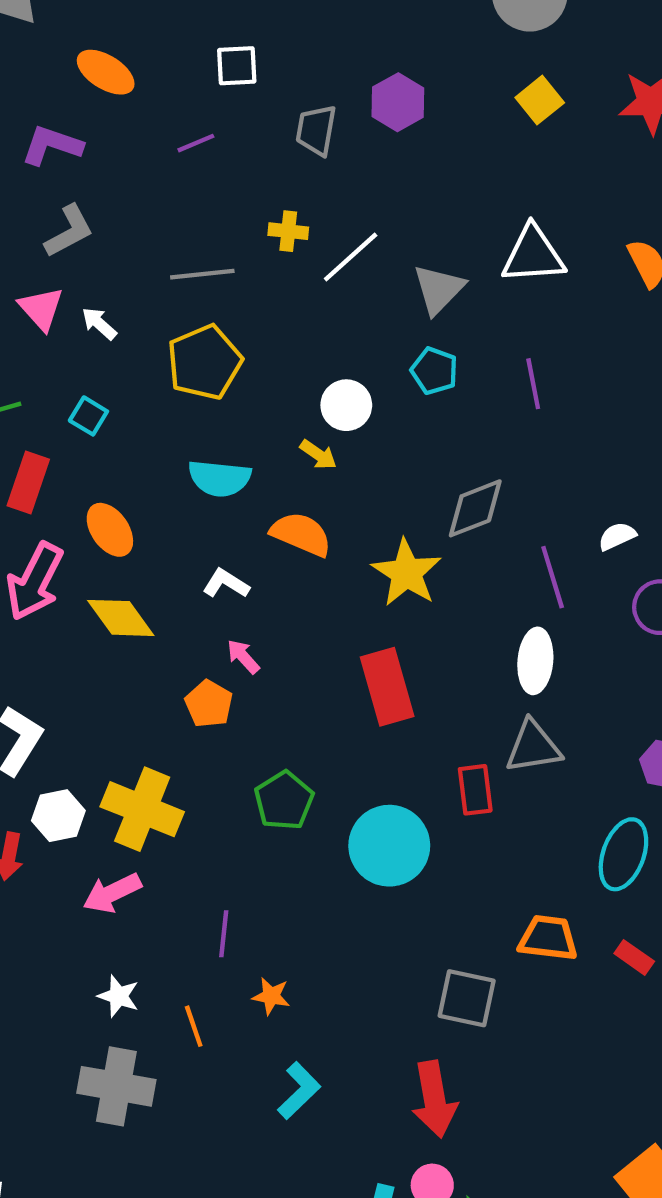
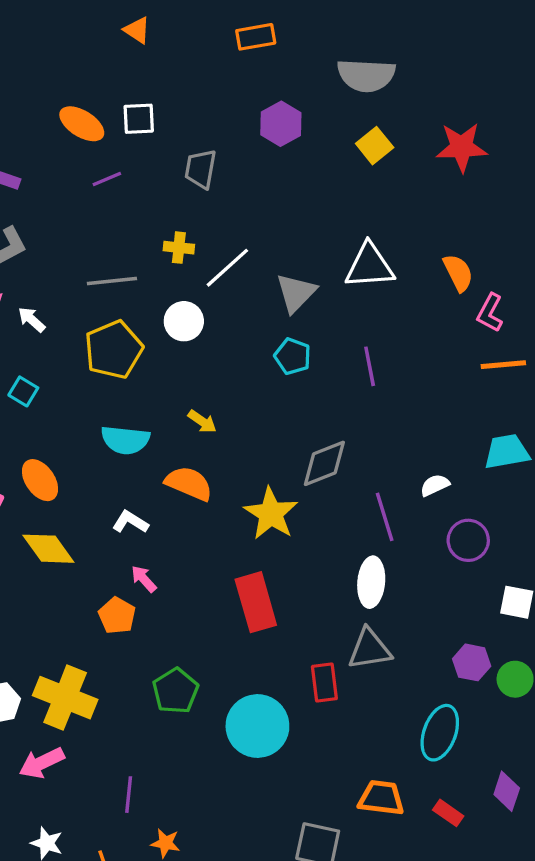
orange ellipse: (106, 72) -> (82, 124), moved
purple hexagon: (398, 102) -> (281, 124), moved
white circle: (346, 405) -> (184, 321), moved

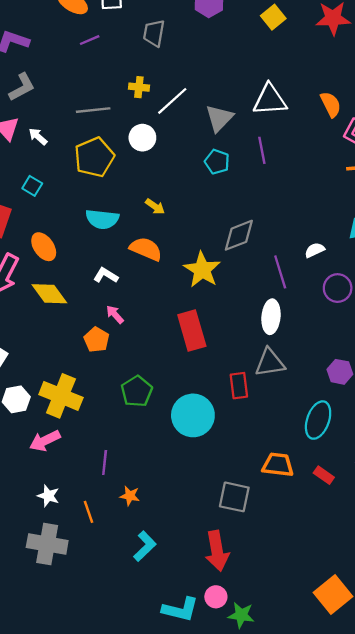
purple line: (370, 366) -> (262, 150), moved

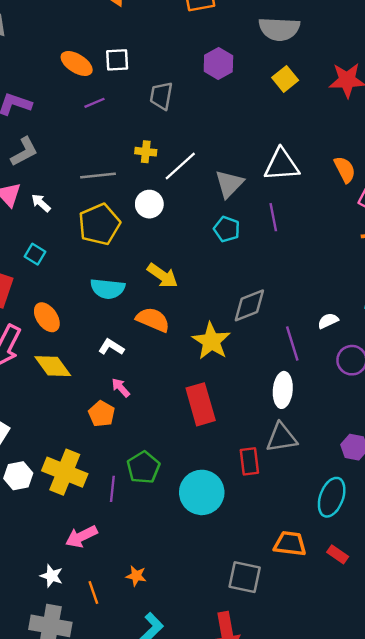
yellow arrow: (155, 207) -> (162, 276), size x1.5
pink arrow: (45, 441) -> (81, 537), moved
purple line: (105, 462) -> (112, 489), moved

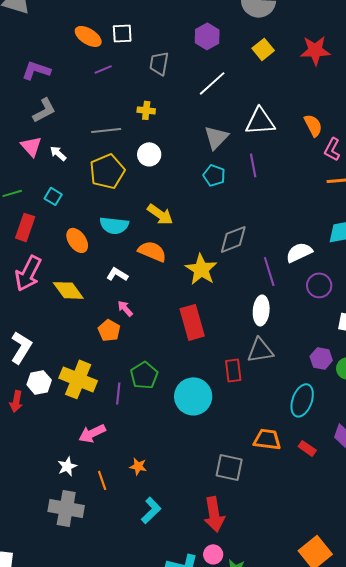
white line: (180, 166) -> (212, 83), moved
orange ellipse: (47, 317) -> (77, 240), moved
white semicircle: (328, 321) -> (299, 252), size x1.5
white star: (52, 576) -> (67, 466), turned 30

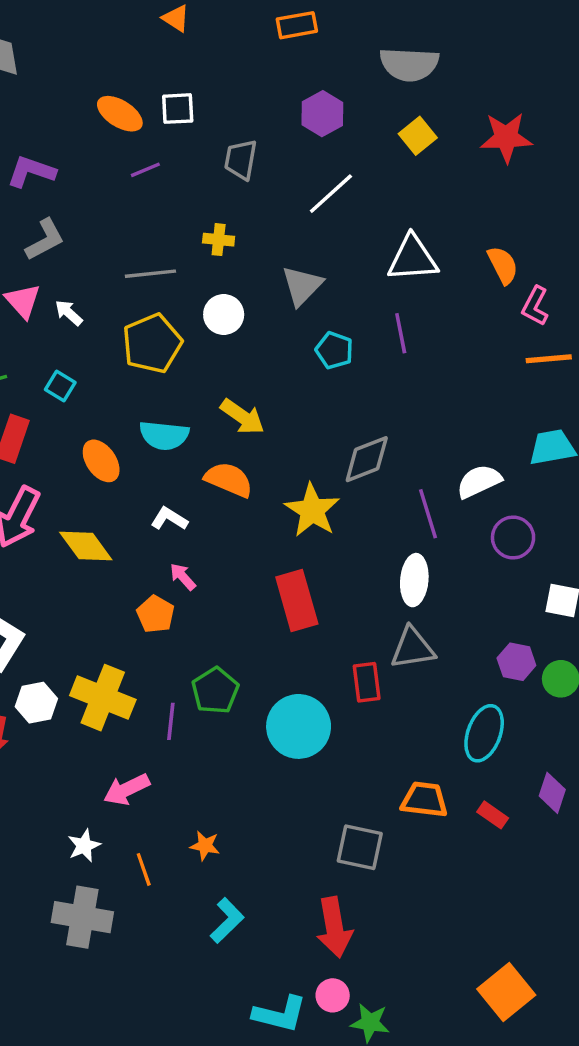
gray triangle: (216, 137) -> (302, 286), moved

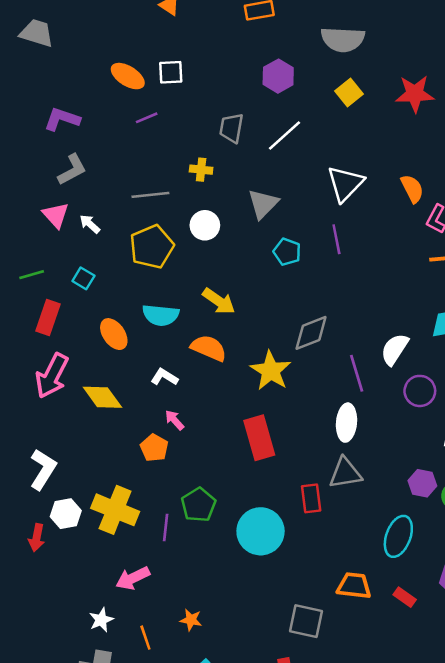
gray trapezoid: (241, 160) -> (231, 128), moved
white triangle: (413, 258) -> (345, 184), turned -42
white semicircle: (479, 481) -> (395, 349), turned -32

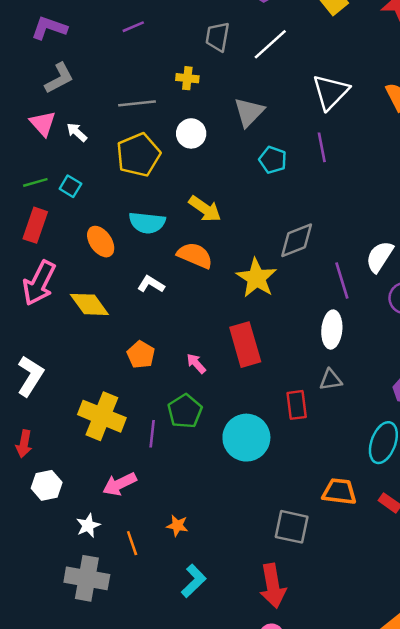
green line: (32, 275) -> (35, 182), moved
pink arrow: (175, 420) -> (196, 363), moved
gray triangle: (345, 473) -> (331, 380), size x0.7
white hexagon: (66, 514) -> (47, 485), moved

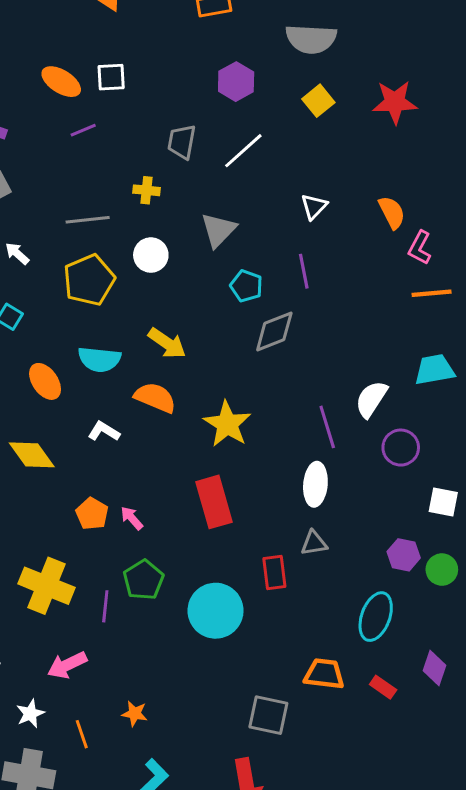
white triangle: (331, 92) -> (314, 207), size x0.6
gray diamond: (297, 240) -> (274, 331), moved
pink arrow: (196, 363) -> (132, 518), moved

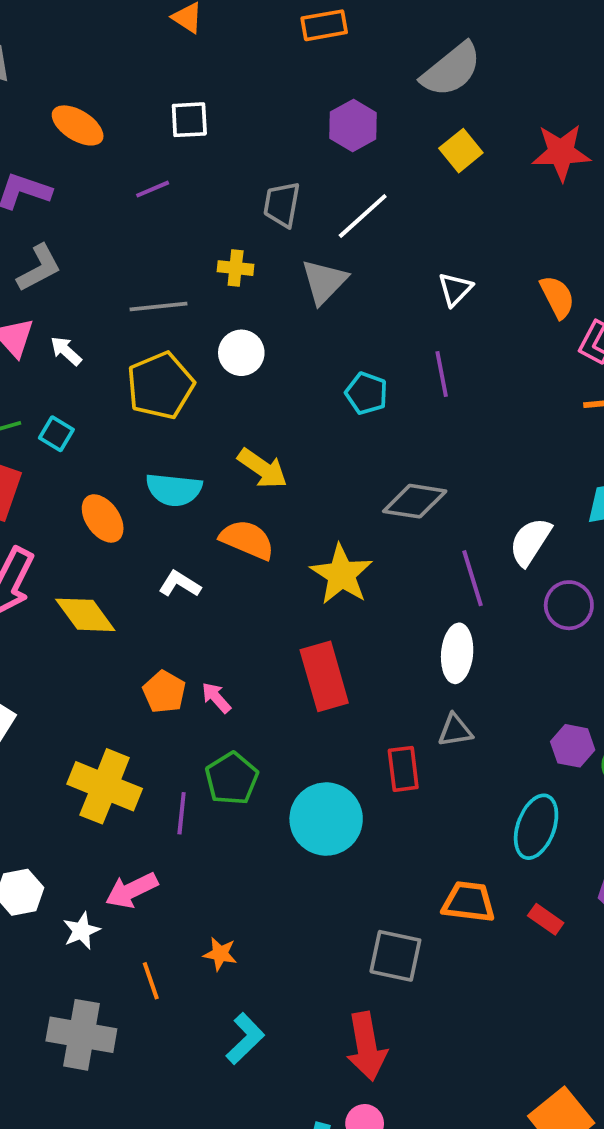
gray semicircle: (311, 39) -> (451, 70), turned -42
orange ellipse: (61, 82) -> (78, 125), moved
gray triangle: (218, 230) -> (324, 282), moved
gray diamond: (274, 331) -> (415, 501), moved, turned 30
white star: (30, 714) -> (81, 931), moved

